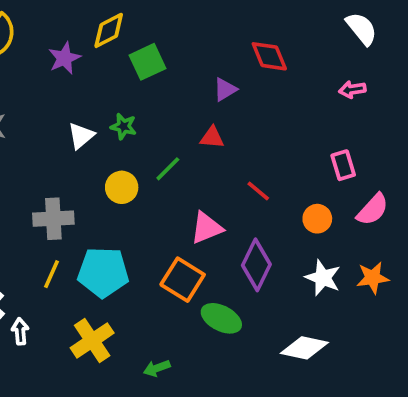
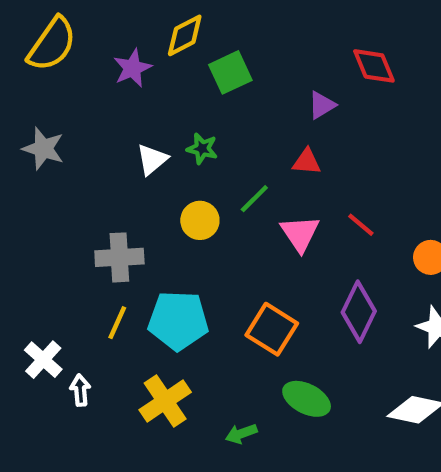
pink triangle: (207, 228) -> (300, 233), moved, turned -42
green ellipse: (221, 318) -> (307, 399), moved

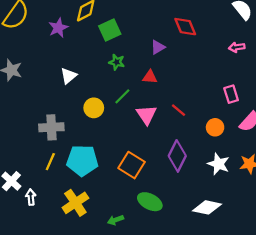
green star: (202, 149) -> (117, 62), moved

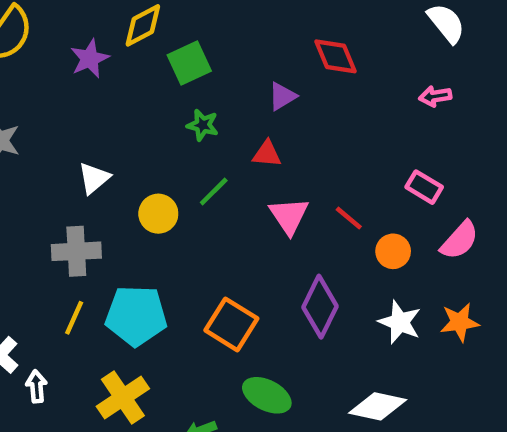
white triangle: (69, 76) -> (94, 178), moved
pink rectangle: (231, 94) -> (424, 187), turned -42
red line: (178, 110) -> (349, 218), moved
pink triangle: (146, 115) -> (289, 216), moved

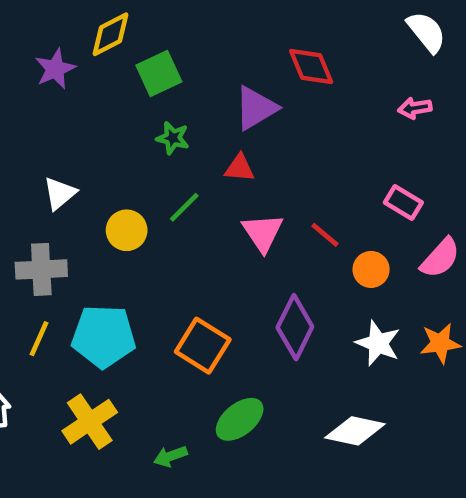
purple triangle: (282, 96) -> (256, 108), size x1.5
green ellipse: (267, 395) -> (240, 419), turned -66

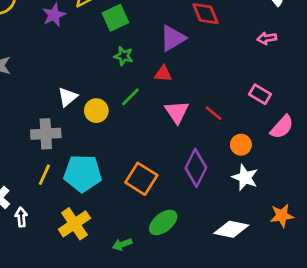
white triangle: (60, 193) -> (68, 97), moved
orange circle: (371, 269) -> (241, 145), moved
orange star: (440, 343) -> (282, 216), moved

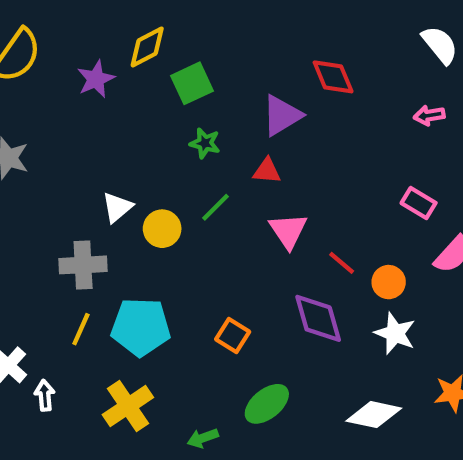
red line: (214, 113) -> (342, 263), moved
purple diamond: (196, 168) -> (318, 318), turned -42
orange square: (141, 179) -> (233, 335), size x0.7

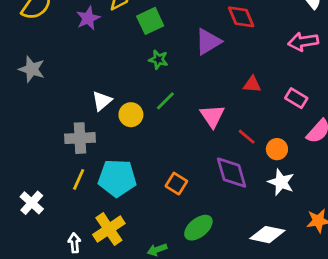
pink arrow: (429, 115) -> (303, 42), size x1.5
red triangle: (267, 171) -> (252, 84), moved
white arrow: (45, 395) -> (74, 243), moved

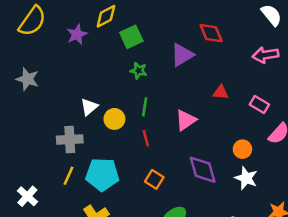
green line: (165, 101) -> (145, 107), turned -36
pink triangle: (212, 116) -> (186, 120), turned 30
red line: (247, 137) -> (146, 138), moved, turned 35

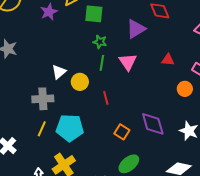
green square: (131, 37) -> (94, 14), turned 30
green line: (145, 107) -> (102, 63), moved
pink triangle: (186, 120) -> (128, 62), moved, turned -30
orange circle: (242, 149) -> (185, 89), moved
orange square: (154, 179) -> (122, 132), moved

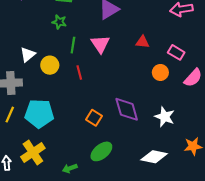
green star: (100, 42) -> (59, 22), moved
red line: (106, 98) -> (79, 72), moved

